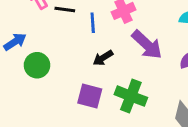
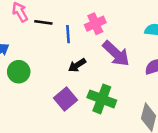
purple square: (90, 96) -> (65, 99), turned 35

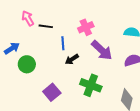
blue line: (68, 34) -> (63, 43), moved
purple square: (65, 99) -> (52, 92), moved

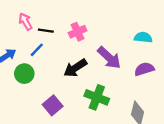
pink cross: (86, 27) -> (78, 32), moved
blue line: (63, 43) -> (37, 50), moved, turned 48
black arrow: (72, 59) -> (75, 68), size x1.5

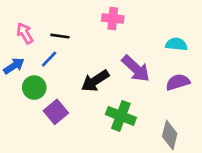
pink arrow: (25, 22) -> (25, 33), moved
pink cross: (78, 32) -> (113, 18), moved, turned 30
purple square: (53, 105) -> (56, 112), moved

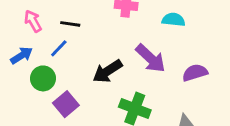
cyan semicircle: (176, 44) -> (173, 20), moved

